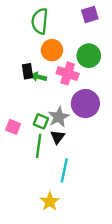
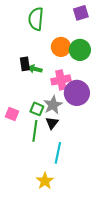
orange circle: (52, 50) -> (61, 47), moved
pink cross: (68, 73) -> (61, 80), moved, turned -30

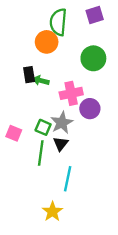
green semicircle: (36, 19) -> (58, 22), moved
orange circle: (61, 47) -> (47, 42), moved
purple circle: (77, 93) -> (90, 109), size x0.7

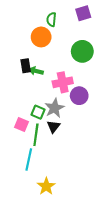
green semicircle: (58, 22) -> (51, 19), size x0.6
pink square: (14, 133) -> (22, 125), moved
cyan line: (68, 179) -> (29, 160), moved

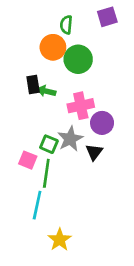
green circle: (82, 51) -> (78, 59), moved
black triangle: (53, 127) -> (94, 152), moved

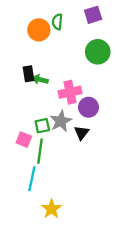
orange circle: (53, 47) -> (39, 30), moved
green circle: (78, 59) -> (98, 52), moved
green square: (49, 144) -> (42, 126), turned -35

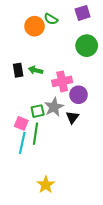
green semicircle: (57, 22) -> (51, 19), turned -64
black rectangle: (28, 74) -> (18, 70), moved
cyan line: (32, 179) -> (22, 143), moved

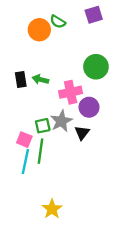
green circle: (87, 46) -> (96, 67), moved

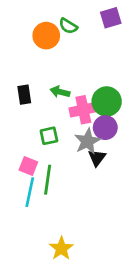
green circle: (96, 67) -> (107, 101), moved
green arrow: (40, 79) -> (60, 92), moved
gray star: (61, 121) -> (87, 141), moved
green square: (43, 126) -> (49, 136), moved

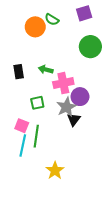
green circle: (107, 101) -> (90, 47), moved
yellow star: (61, 248) -> (55, 170), moved

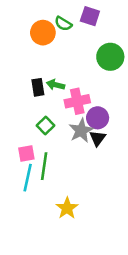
purple square: (84, 13) -> (90, 16), moved, turned 35
black rectangle: (19, 72) -> (38, 87), moved
green square: (37, 103) -> (45, 125), turned -32
black triangle: (74, 119) -> (98, 138), moved
pink square: (22, 126) -> (26, 153), turned -32

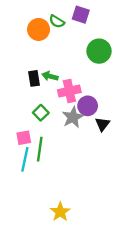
black triangle: (98, 138) -> (102, 124), moved
yellow star: (67, 208) -> (60, 212), moved

